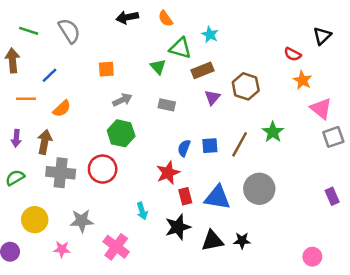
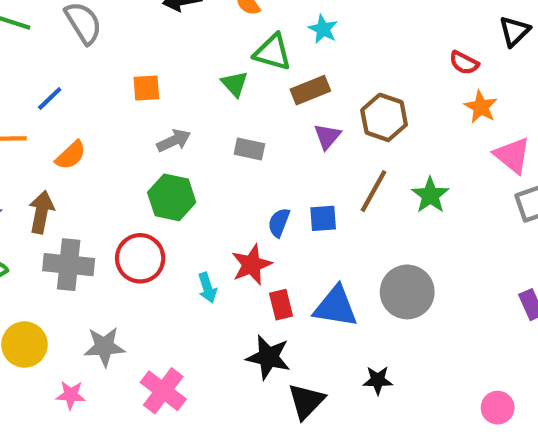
brown line: (240, 144) -> (374, 191), moved
cyan arrow: (142, 211) -> (207, 288), moved
black star: (178, 227) -> (268, 357), turned 30
black triangle: (212, 241) -> (306, 401), moved, turned -35

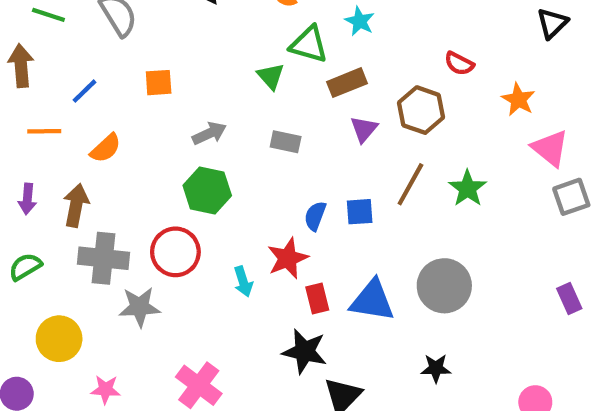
red semicircle: (464, 63) -> (459, 64), moved
orange square: (146, 88) -> (159, 83), moved
gray star: (104, 347) -> (139, 307), moved
black star: (378, 380) -> (436, 368), moved

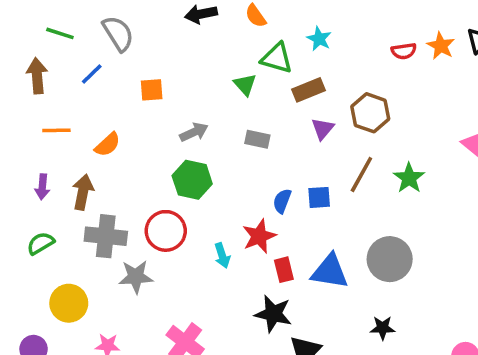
red semicircle: (459, 64) -> (404, 51), moved, turned -35
blue line: (84, 91) -> (92, 74), moved
orange star: (518, 99) -> (441, 46), moved

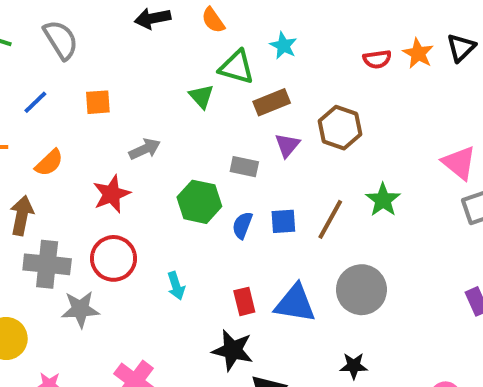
blue line: (92, 74) -> (35, 102), moved
gray rectangle: (257, 139) -> (244, 167), moved
brown line: (361, 174) -> (330, 219), moved
green hexagon: (192, 180) -> (199, 202), moved
red star: (259, 236) -> (112, 194), moved

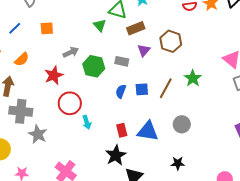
green hexagon: (199, 202) -> (94, 66), moved
red circle: (114, 258) -> (70, 103), moved
gray circle: (361, 290) -> (182, 124), size x0.7
gray star: (80, 309) -> (38, 134), turned 30
black star: (233, 350) -> (116, 155), turned 30

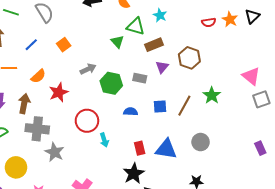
orange square: (47, 28) -> (64, 45), turned -32
red star: (54, 75) -> (59, 92), moved
blue semicircle: (121, 91) -> (131, 112), moved, turned 72

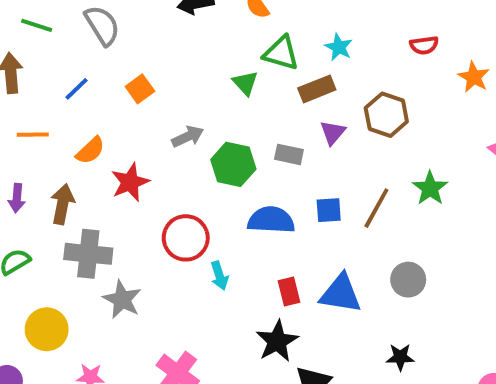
cyan star: (160, 15) -> (339, 47), moved
orange star: (230, 19) -> (474, 77), moved
blue semicircle: (131, 112) -> (271, 220), size x1.6

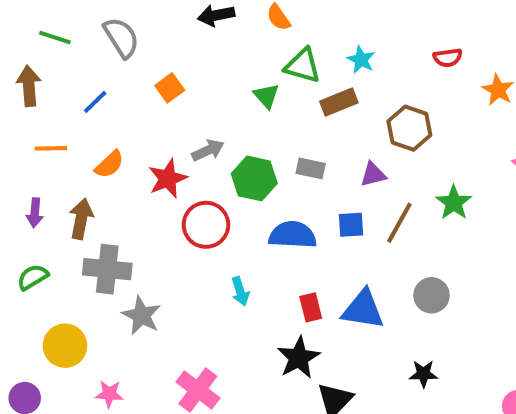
orange square: (140, 89) -> (170, 88), moved
purple triangle: (333, 133) -> (373, 174), moved, turned 36
red star: (130, 182) -> (168, 178), moved
red circle: (186, 238) -> (206, 225), moved

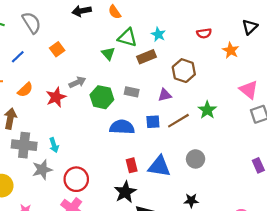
brown line: (399, 223) -> (178, 121), turned 30
red circle: (206, 225) -> (76, 179), moved
cyan arrow: (240, 291) -> (54, 145), moved
gray star: (142, 315) -> (42, 170), turned 30

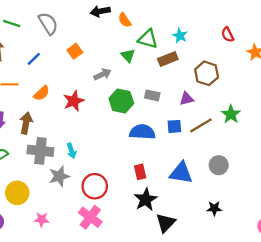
orange semicircle: (115, 12) -> (125, 20), moved
red semicircle: (204, 33) -> (228, 35), turned 72
gray arrow: (77, 82) -> (102, 74), moved
red rectangle: (132, 165) -> (140, 172), moved

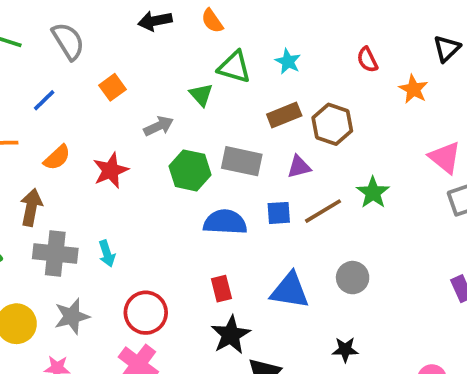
orange semicircle: (125, 20) -> (212, 21), moved
brown rectangle: (168, 59) -> (284, 115), moved
gray rectangle: (152, 95) -> (242, 161), size x1.5
gray star: (59, 176) -> (72, 316), moved

